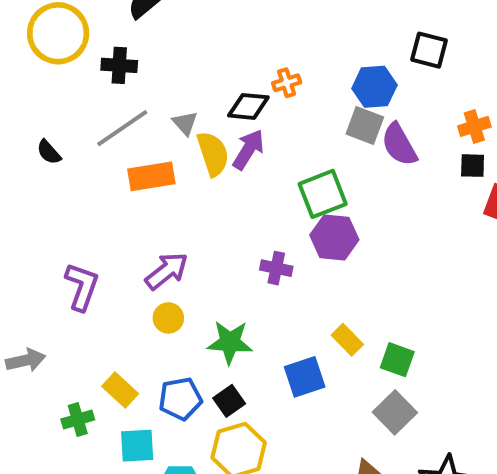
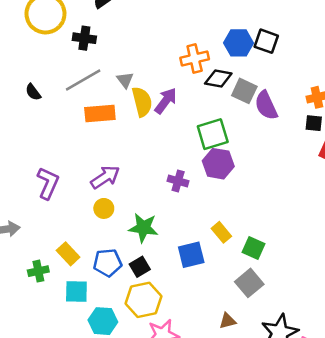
black square: (429, 50) -> (266, 41), moved
orange cross: (287, 83) -> (195, 58), size x1.5
blue hexagon: (374, 87) -> (238, 43), moved
black diamond: (248, 106) -> (218, 78), moved

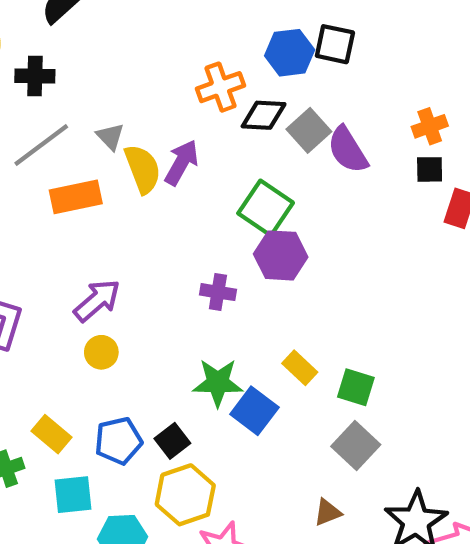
gray square: (244, 91) -> (309, 130), turned 30
green square: (213, 134) -> (266, 208), turned -32
green star: (143, 228) -> (218, 383), moved
blue square: (191, 255) -> (254, 411), turned -32

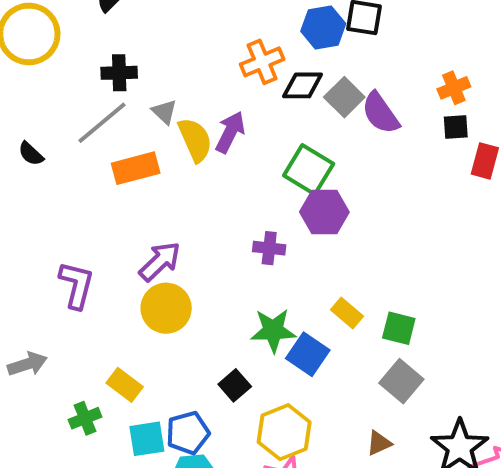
black cross: (35, 76) -> (119, 73), moved
yellow circle: (101, 352) -> (166, 308), size x1.6
blue pentagon: (118, 441) -> (188, 433), moved
yellow hexagon: (185, 495) -> (284, 432), moved

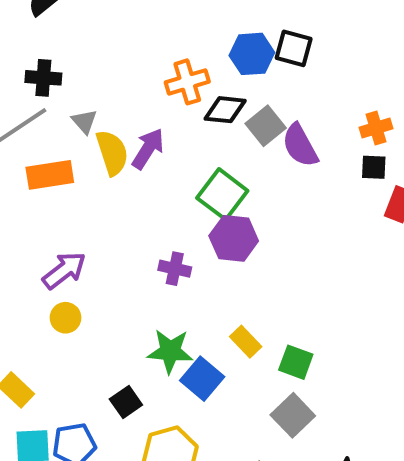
yellow circle: (166, 308) -> (66, 318), size x0.6

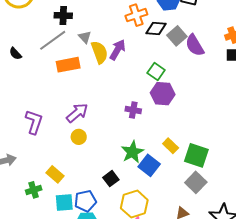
green square: (222, 194) -> (156, 71), size x0.7
green star: (170, 351) -> (132, 152), turned -30
green square: (296, 362) -> (196, 155), size x1.4

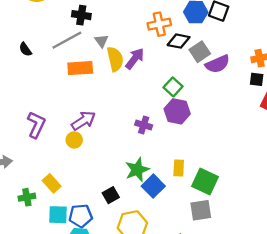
purple semicircle: (195, 45) -> (218, 64), turned -90
yellow circle: (79, 137) -> (74, 140), moved
yellow rectangle: (171, 146) -> (179, 168), turned 42
gray square: (196, 182) -> (201, 210), turned 30

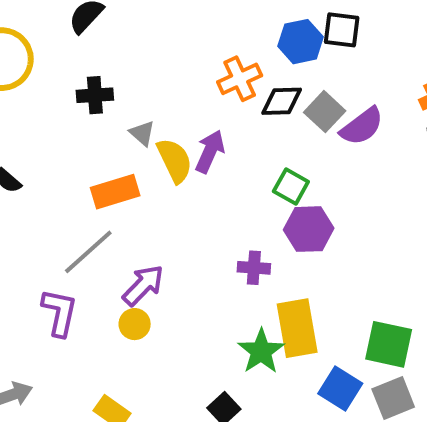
gray line: (67, 40) -> (88, 252), moved
yellow rectangle: (179, 168) -> (297, 328), moved, size x1.8
blue square: (153, 186) -> (340, 389), moved

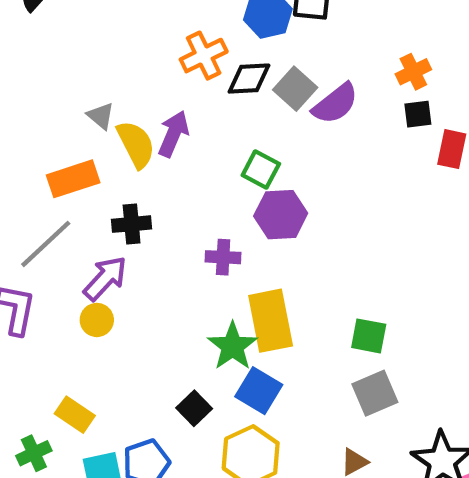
black cross: (95, 95) -> (132, 224), moved
green square: (389, 344) -> (369, 336), size x0.7
blue square: (340, 389) -> (259, 391), moved

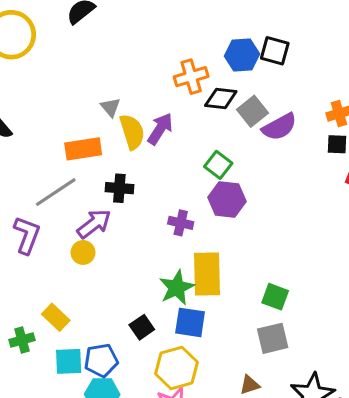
blue square: (259, 391) -> (190, 322), turned -32

